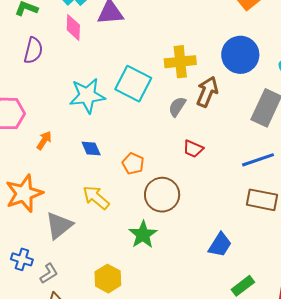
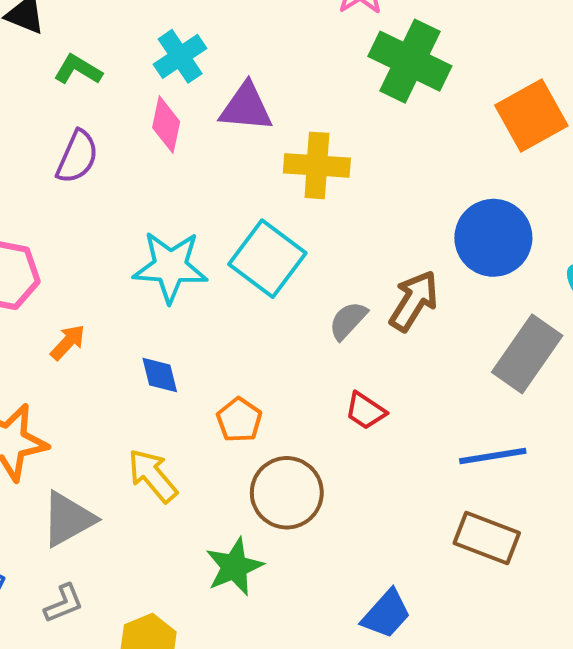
yellow cross: (180, 62) -> (317, 165), moved
gray L-shape: (49, 273) -> (64, 603), moved

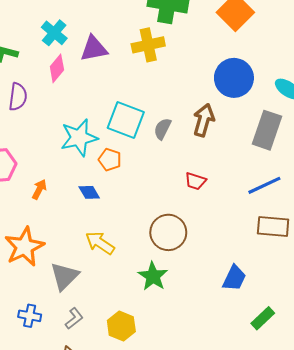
pink diamond: (166, 125) -> (57, 68), turned 44
yellow cross: (317, 165) -> (148, 45), moved
gray semicircle: (348, 321) -> (162, 129), moved
orange pentagon: (239, 420) -> (110, 160), moved

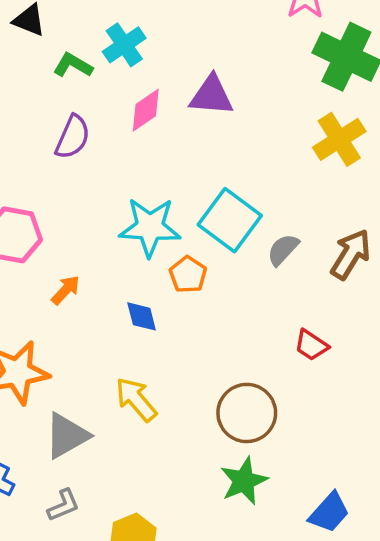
cyan cross: (54, 33) -> (124, 45), moved
yellow cross: (148, 45) -> (339, 139), moved, turned -36
green star: (153, 276) -> (244, 481), moved

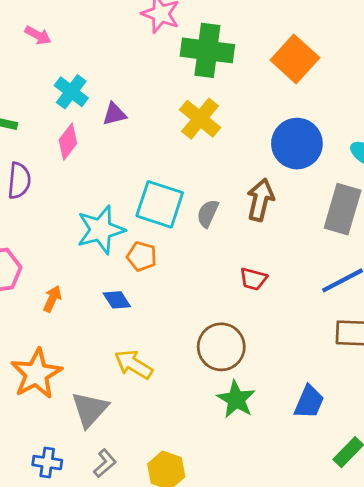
cyan cross: (124, 45) -> (71, 92), moved
purple triangle: (211, 96) -> (114, 114), size x0.7
yellow cross: (339, 139) -> (200, 119), moved

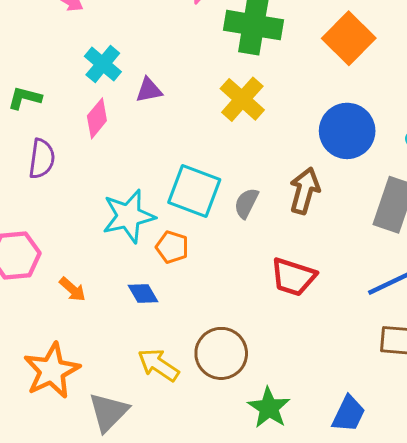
red trapezoid: (253, 279) -> (293, 277), size x1.5
orange arrow: (52, 299) -> (73, 289), turned 105
brown circle: (221, 347) -> (221, 353), moved

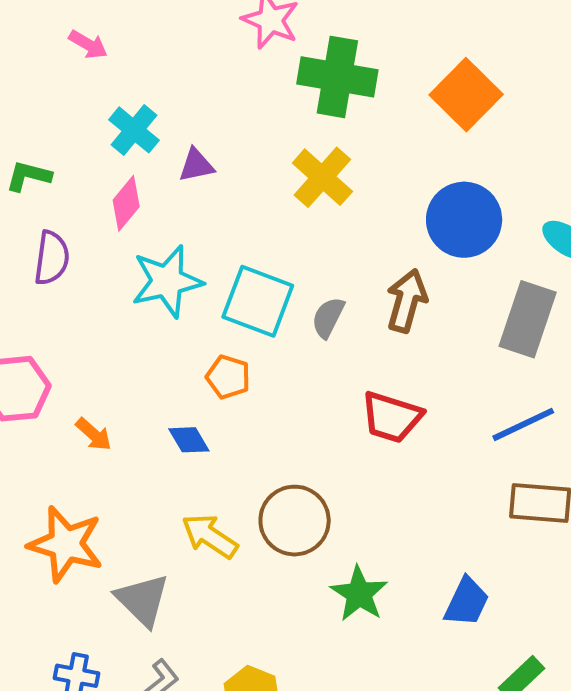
cyan star: (129, 216) -> (167, 281), moved
orange star: (52, 371) -> (66, 544), turned -30
gray triangle: (108, 412) -> (142, 600), turned -30

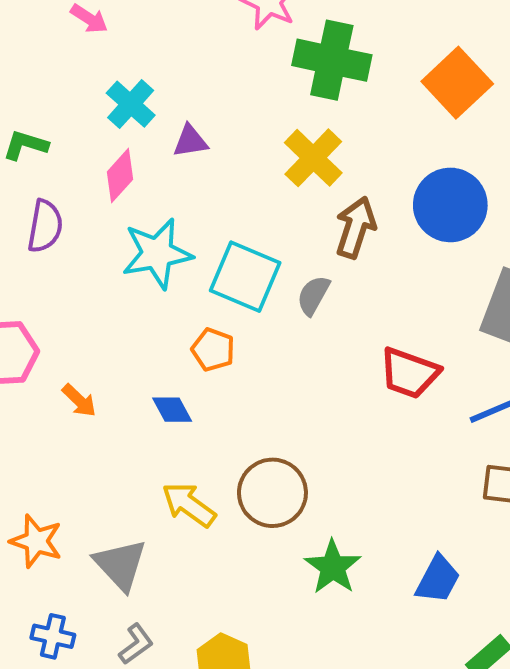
brown arrow: (407, 301) -> (356, 227), moved
red trapezoid: (392, 417) -> (409, 373), moved
orange star: (66, 544) -> (36, 541), moved, size x0.7

